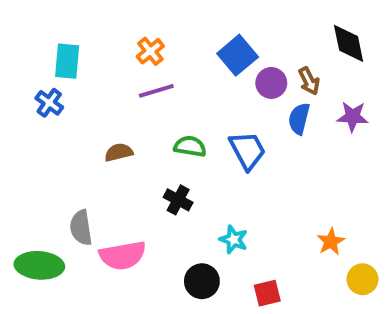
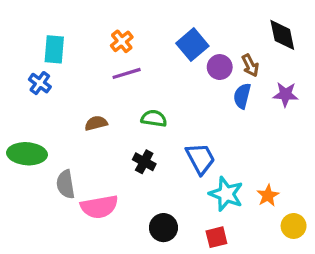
blue trapezoid: (247, 150) -> (200, 159), moved
cyan star: (234, 240) -> (226, 194), moved, size x1.5
green ellipse: (39, 265) -> (27, 154), moved

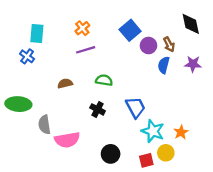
yellow circle: (294, 226) -> (166, 153), moved

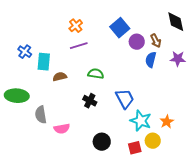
cyan rectangle: (37, 34) -> (44, 62), moved
pink semicircle: (67, 140) -> (62, 129), size x0.7

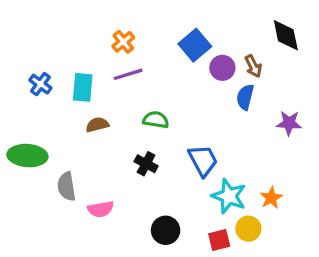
purple star: (178, 59) -> (289, 123), moved
cyan rectangle: (44, 62) -> (83, 87), moved

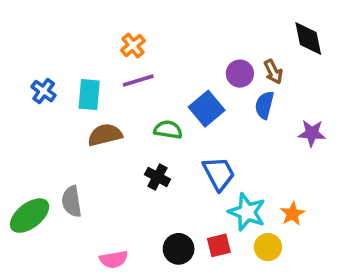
blue square: (195, 45) -> (207, 109), moved
brown semicircle: (97, 125) -> (105, 135), size x1.4
green ellipse: (27, 156) -> (30, 216), moved, turned -42
pink semicircle: (101, 209) -> (114, 259), moved
red square: (219, 240) -> (219, 245), moved

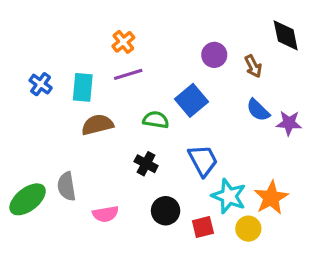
purple circle: (240, 74) -> (214, 55), moved
blue semicircle: (264, 105) -> (258, 110), moved, turned -60
orange star: (292, 214) -> (271, 198), size x1.5
black circle: (179, 249) -> (166, 211), moved
pink semicircle: (114, 259) -> (105, 214), moved

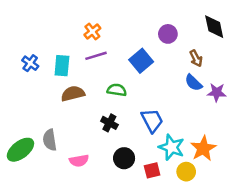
purple circle: (214, 55) -> (168, 34), moved
brown arrow: (253, 66) -> (196, 58), moved
blue square: (192, 100) -> (141, 61), moved

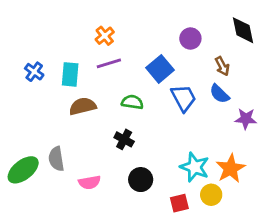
purple star: (217, 92) -> (246, 119), moved
blue trapezoid: (152, 120) -> (184, 98), moved
red square: (152, 170) -> (179, 203), moved

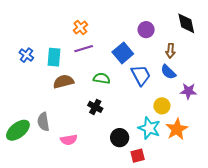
brown arrow: (222, 66) -> (170, 51), turned 32
black circle: (141, 180) -> (120, 138), moved
yellow circle: (211, 195) -> (162, 106), moved

